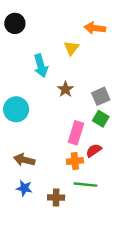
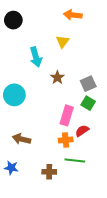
orange arrow: (95, 28) -> (73, 15), moved
blue star: (24, 188) -> (11, 168), moved

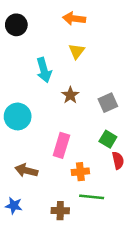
orange arrow: (73, 15) -> (74, 19), moved
green square: (88, 103) -> (108, 139), moved
pink rectangle: (67, 115) -> (61, 145), moved
red semicircle: (82, 131) -> (118, 160), moved, turned 112

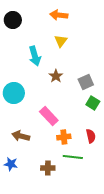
green square: (108, 139) -> (93, 103), moved
pink rectangle: (61, 145) -> (49, 116), turned -60
red semicircle: (118, 160) -> (91, 136), moved

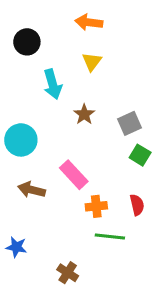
black circle: (13, 20) -> (27, 42), moved
brown arrow: (21, 136) -> (31, 190), moved
brown cross: (48, 168) -> (68, 273), moved, turned 32

